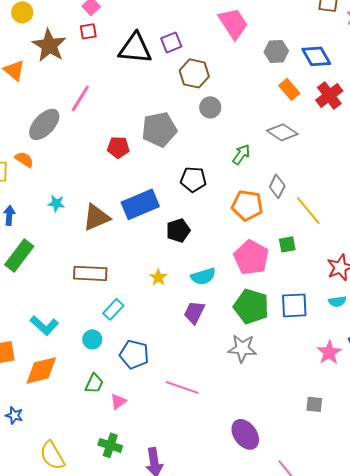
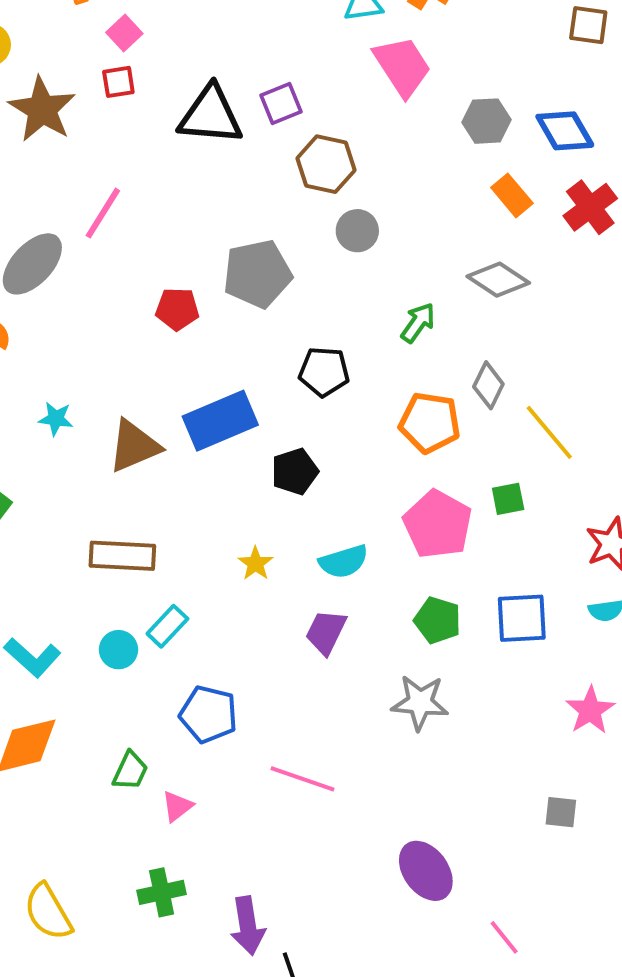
green pentagon: (251, 306) -> (438, 620), size x0.7
cyan circle: (92, 339) -> (118, 650), moved
green cross: (110, 445) -> (162, 892), turned -30

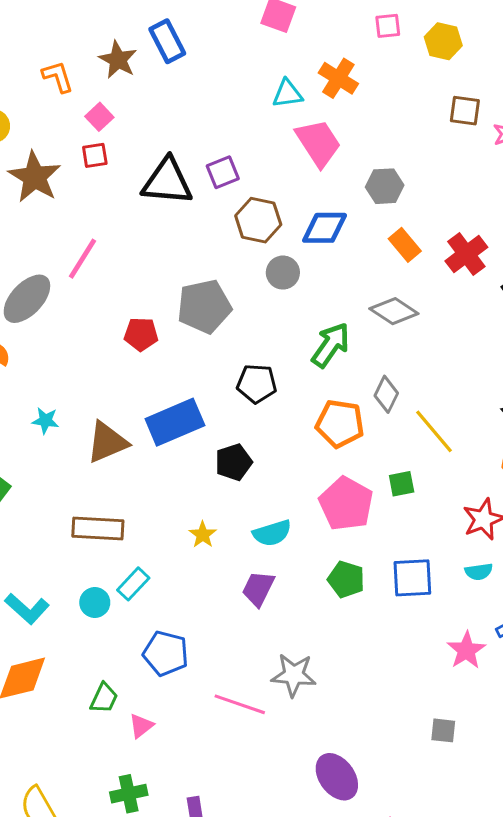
blue diamond: (565, 131) -> (325, 228), moved, turned -60
green arrow: (418, 323) -> (331, 345), size x1.4
gray star: (420, 702) -> (294, 675), moved

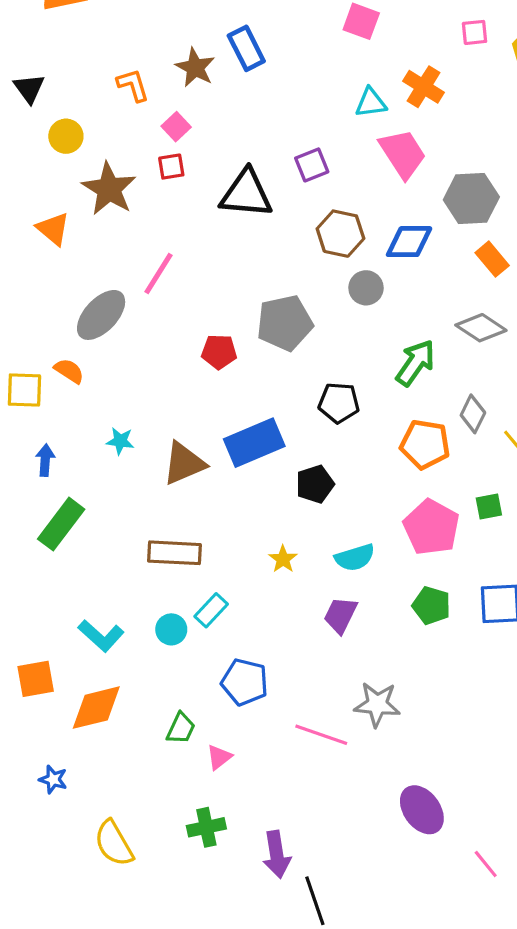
purple square: (223, 172) -> (312, 165), moved
gray hexagon: (385, 186) -> (471, 198), size x1.4

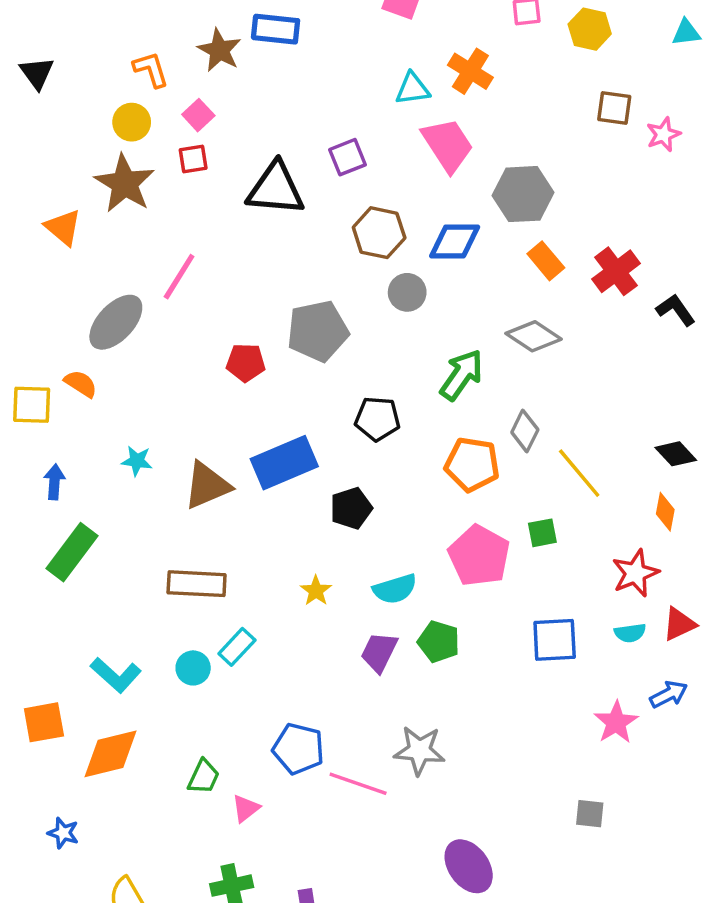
blue rectangle: (246, 48) -> (276, 29), turned -57
yellow circle: (66, 136) -> (132, 122), moved
green pentagon: (431, 605) -> (439, 642), moved
blue pentagon: (245, 682) -> (298, 749), moved

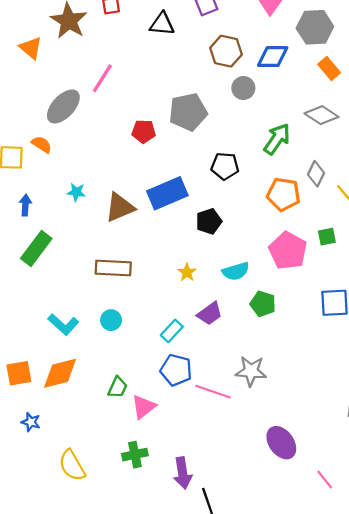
black triangle: (276, 189) -> (162, 24), size x0.7
cyan rectangle: (237, 647) -> (172, 331), moved
purple trapezoid: (379, 652) -> (210, 314), moved, turned -152
orange square: (44, 722) -> (19, 373), moved
pink triangle: (246, 808) -> (144, 407), size x1.4

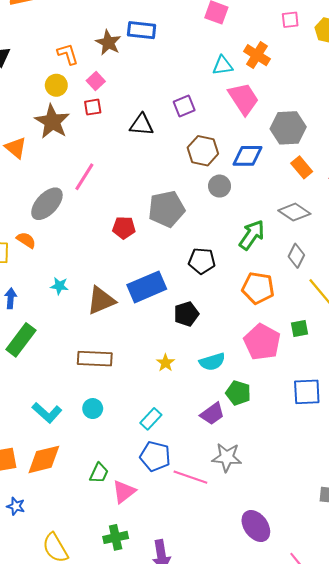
gray diamond: (316, 174) -> (296, 256), moved
purple trapezoid: (210, 314) -> (212, 414), moved

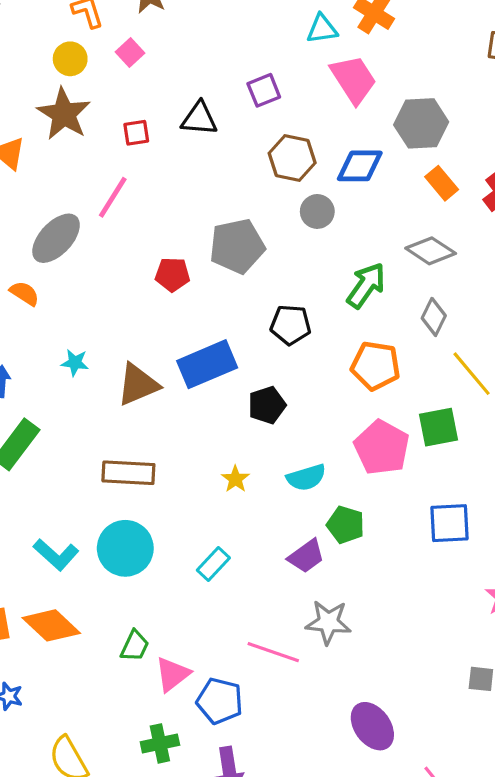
red square: (93, 107) -> (136, 133), moved
green square: (300, 328) -> (438, 427), size x1.5
cyan circle: (93, 409) -> (125, 548), size x1.8
blue pentagon: (155, 456) -> (220, 701), moved
orange diamond: (44, 459) -> (51, 625), turned 57

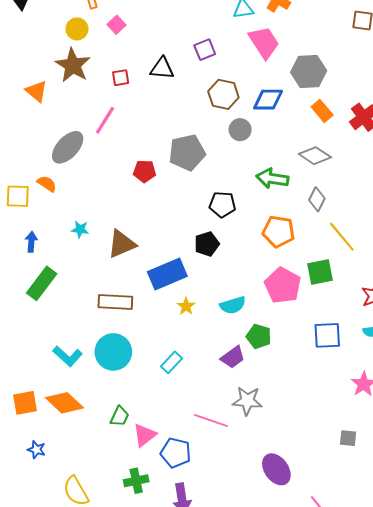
green arrow: (366, 285) -> (272, 178), turned -116
blue rectangle: (207, 364) -> (167, 274), moved
black pentagon: (267, 405) -> (207, 244), moved

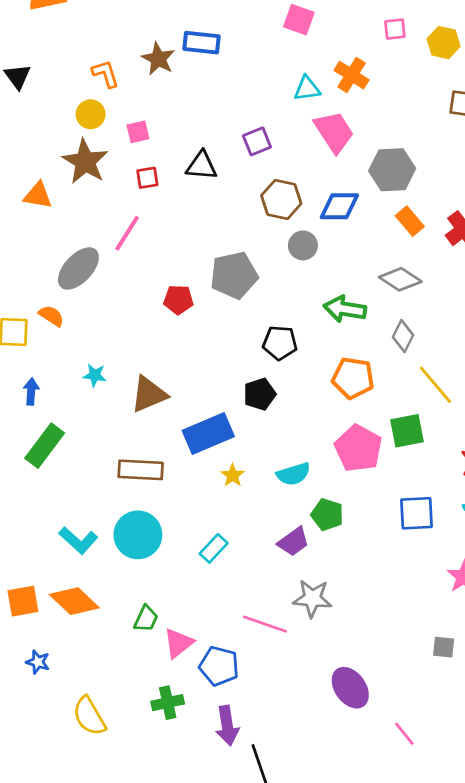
pink square: (116, 25) -> (138, 132), moved, turned 30
orange triangle: (36, 91) -> (38, 195), turned -30

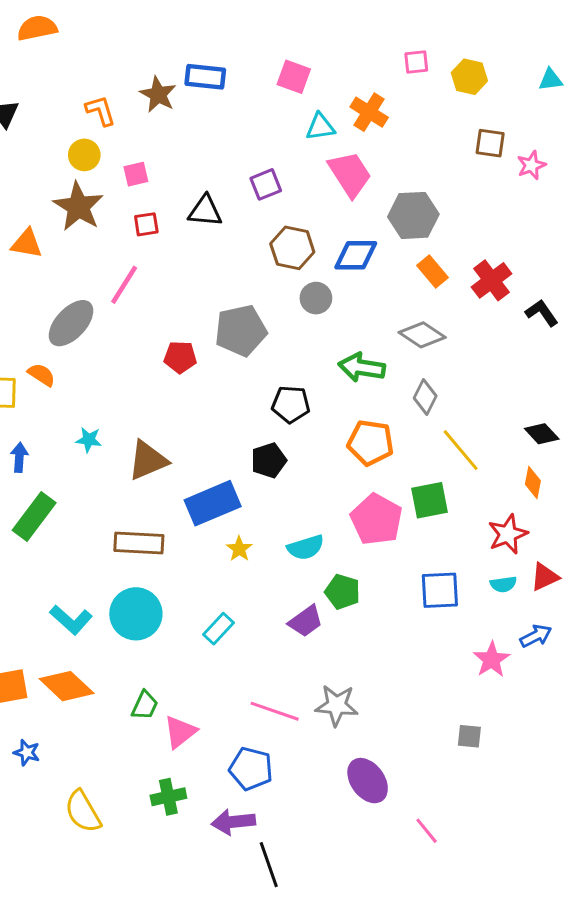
pink square: (299, 20) -> (294, 77), moved
gray star: (312, 598) -> (337, 705), moved
blue pentagon: (219, 666) -> (251, 769), moved
purple arrow: (227, 726) -> (233, 822), turned 93

